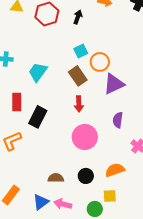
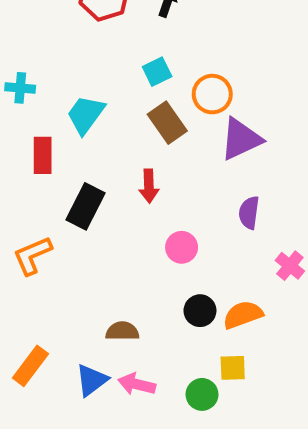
cyan square: (81, 51) -> (157, 72), moved
red rectangle: (17, 102) -> (43, 155), moved
red arrow: (79, 104) -> (149, 186), moved
pink circle: (85, 137) -> (182, 247), size x0.6
black circle: (86, 176) -> (200, 311), moved

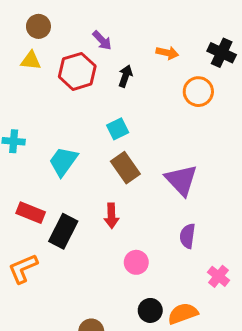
orange circle: (212, 94) -> (198, 92), moved
purple triangle: (241, 139) -> (181, 180), turned -48
red rectangle: (43, 155) -> (31, 213), moved, turned -68

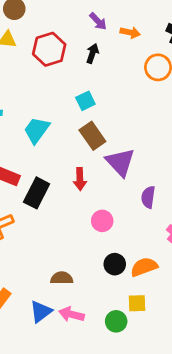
purple arrow: (102, 40) -> (98, 21), moved
purple triangle: (181, 180) -> (120, 162), moved

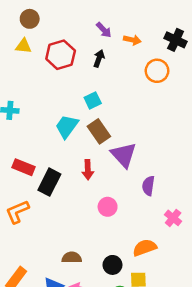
cyan trapezoid: (37, 130) -> (67, 126), moved
black circle: (115, 264) -> (112, 265), moved

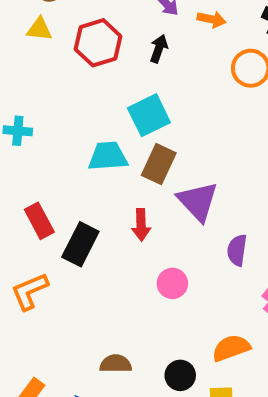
cyan square: (93, 100) -> (149, 115), size x1.5
cyan trapezoid: (67, 126) -> (108, 156), turned 50
brown rectangle: (99, 131) -> (159, 164), turned 60
red rectangle: (23, 167) -> (39, 221), turned 40

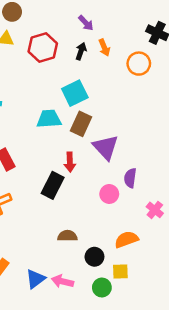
orange arrow: (212, 19) -> (104, 48), moved, turned 56
black rectangle: (80, 244) -> (53, 185), moved
pink circle: (172, 283) -> (109, 194), moved
brown semicircle: (116, 364) -> (67, 236), moved

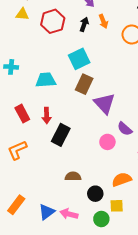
cyan trapezoid: (49, 119) -> (46, 80), moved
red arrow: (70, 162) -> (47, 116), moved
purple semicircle: (130, 178) -> (125, 129), turned -56

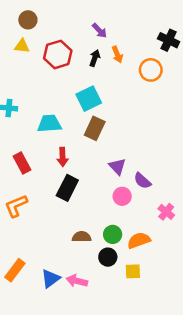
purple triangle: (104, 103) -> (117, 166), moved, size x0.7
red arrow: (47, 116) -> (63, 157), moved
green circle: (101, 219) -> (113, 234), moved

